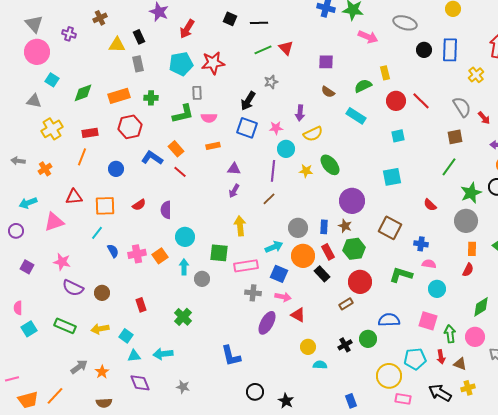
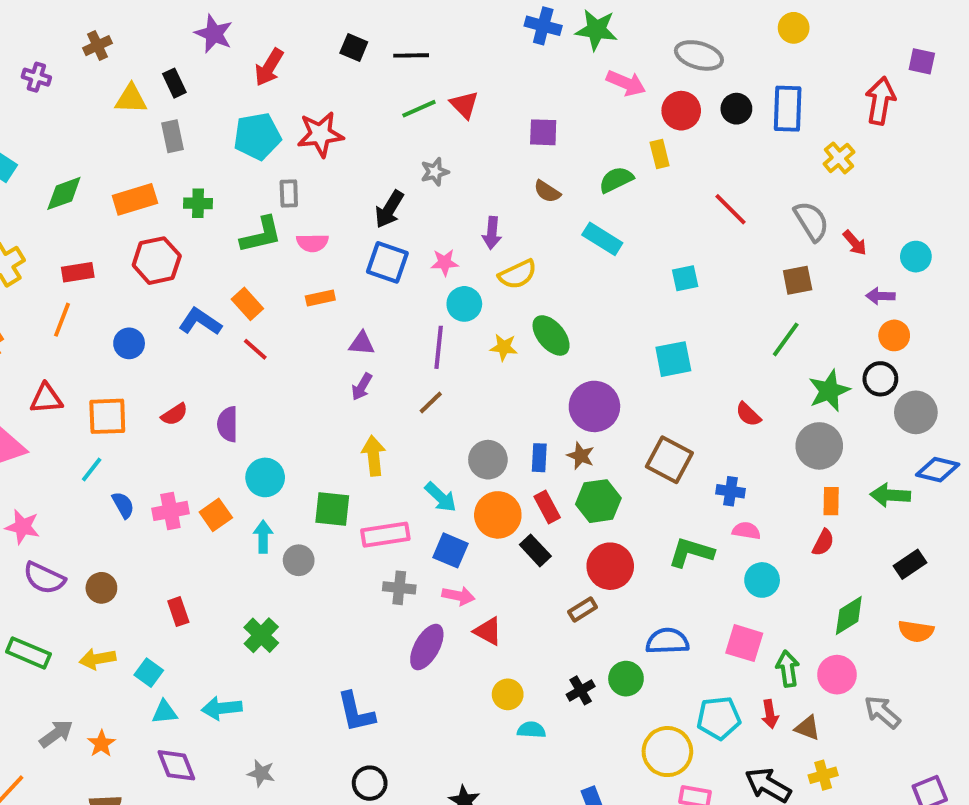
red circle: (396, 101) -> (681, 111), moved
cyan arrow: (274, 247) -> (441, 497), turned 66
black circle: (255, 392) -> (370, 783), moved

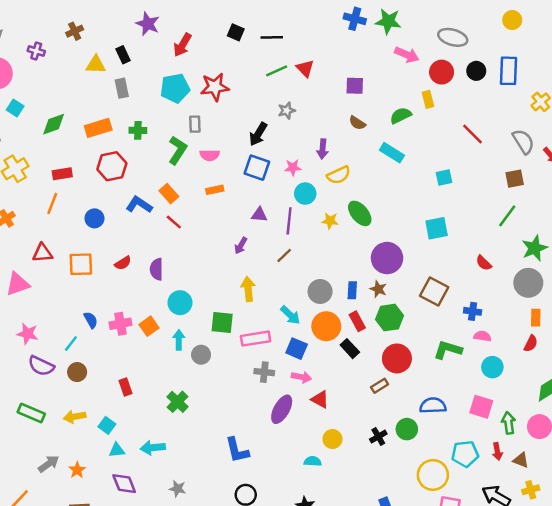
green L-shape: (261, 235) -> (178, 150), turned -44
purple triangle: (362, 343) -> (259, 215), moved
cyan line: (92, 470) -> (71, 344), moved
cyan semicircle: (531, 730) -> (313, 461), moved

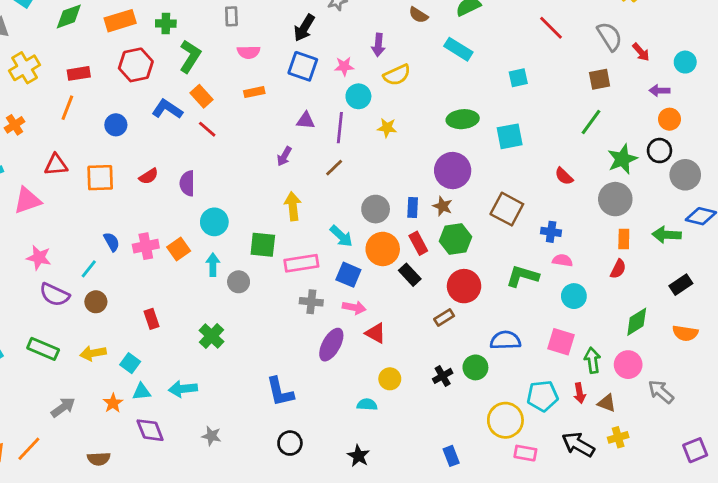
green L-shape: (178, 150) -> (190, 56), moved
green ellipse: (360, 213) -> (463, 119), moved, turned -55
orange star: (77, 470) -> (113, 403), moved

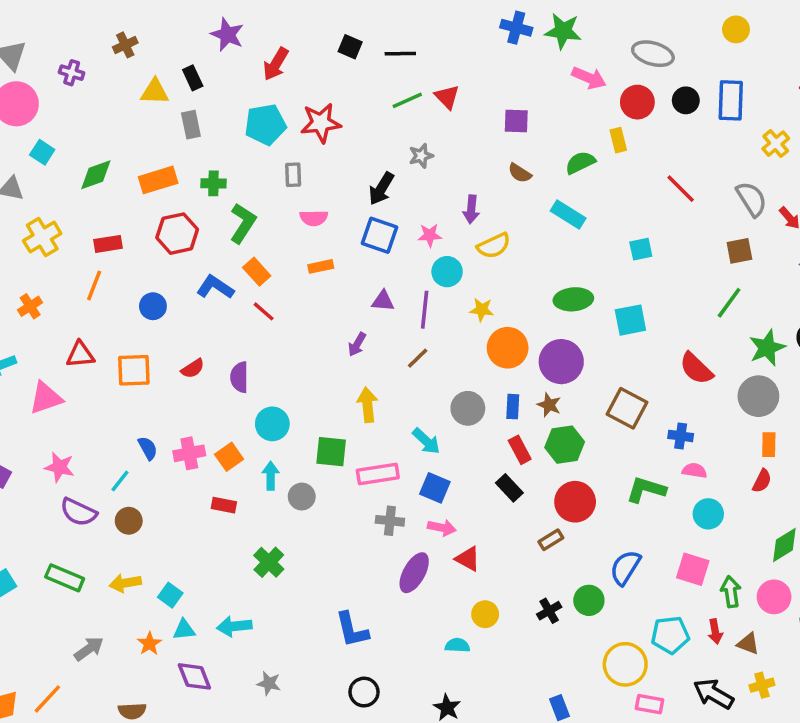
red semicircle: (564, 176) -> (696, 369), size x1.5
orange circle: (383, 249) -> (508, 348), moved
red rectangle: (152, 319) -> (224, 505), moved, turned -60
blue semicircle: (505, 340) -> (625, 567), turned -56

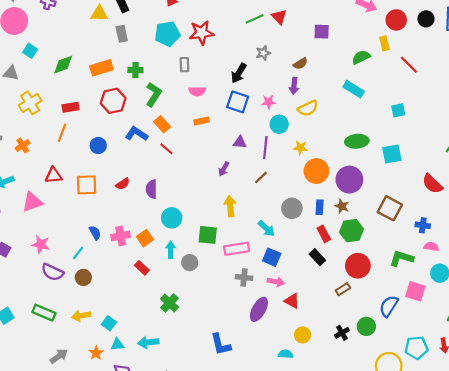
brown semicircle: (520, 173) -> (300, 64), moved, turned -64
red line: (681, 189) -> (409, 65), moved
red rectangle: (224, 505) -> (142, 268), turned 32
pink square: (693, 569) -> (415, 291), moved

